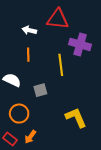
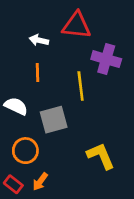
gray square: (40, 90) -> (54, 120), size x1.5

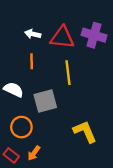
red triangle: (77, 25) -> (62, 37), moved
purple cross: (106, 59) -> (94, 35), moved

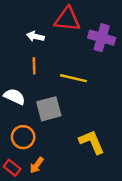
red triangle: (62, 37) -> (67, 19), moved
yellow line: (68, 73) -> (73, 78), turned -70

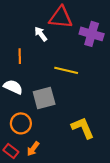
white arrow: (35, 36) -> (41, 34), moved, turned 40
orange line: (34, 66) -> (20, 56), moved

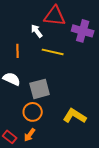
yellow line: (66, 70) -> (53, 52), moved
orange circle: (21, 123) -> (33, 112), moved
yellow L-shape: (83, 128) -> (75, 116), turned -35

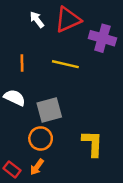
red triangle: (55, 16) -> (68, 20), turned -30
white arrow: (37, 31) -> (37, 20), moved
yellow L-shape: (75, 116) -> (93, 143), turned 60

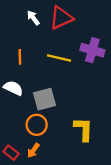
purple cross: (102, 38) -> (92, 50), moved

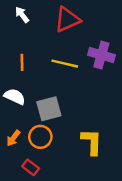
white arrow: (33, 18) -> (22, 15), moved
orange arrow: (33, 150) -> (13, 138), moved
red rectangle: (11, 153) -> (31, 167), moved

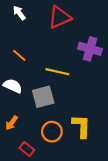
orange line: (22, 62) -> (19, 55), turned -48
yellow line: (65, 64) -> (57, 72), moved
orange circle: (40, 137) -> (52, 132), moved

